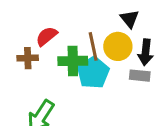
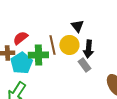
cyan pentagon: (93, 73) -> (21, 63), moved
gray rectangle: (140, 76) -> (84, 65), turned 48

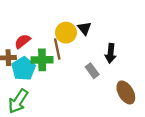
yellow circle: (69, 45) -> (66, 33), moved
black arrow: (88, 49) -> (111, 53), moved

